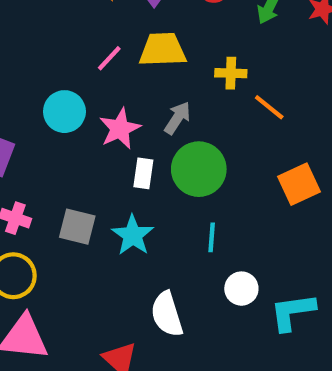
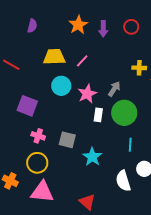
yellow trapezoid: (163, 50) -> (54, 57), moved
cyan star: (133, 235) -> (92, 157), moved
white semicircle: (167, 314) -> (123, 181), moved

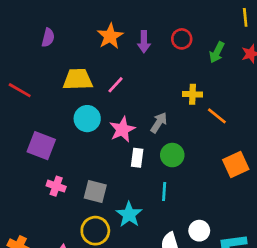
green circle: (124, 113) -> (172, 155), size x0.7
cyan line: (130, 145) -> (164, 192), moved
yellow circle: (37, 163) -> (95, 231), moved

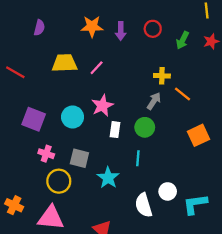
orange star: (110, 36) -> (92, 26), turned 30
cyan circle: (87, 119) -> (73, 117), moved
gray arrow: (159, 123) -> (154, 101), moved
yellow circle: (95, 231) -> (59, 181), moved

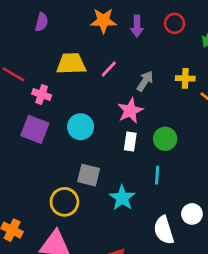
gray arrow: (154, 101) -> (145, 81), moved
pink star: (102, 106) -> (130, 111), moved
pink cross: (46, 154) -> (42, 95), moved

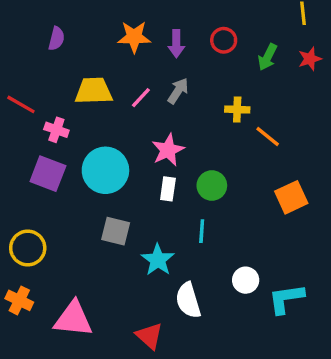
gray arrow: (145, 81) -> (178, 91), moved
cyan circle: (81, 127) -> (105, 170), size x1.4
yellow circle: (64, 202) -> (28, 248), moved
white semicircle: (164, 230) -> (188, 300), moved

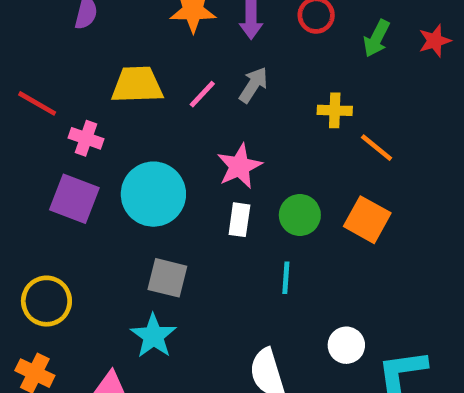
orange square: (291, 197) -> (367, 220), moved, turned -36
cyan star: (158, 260) -> (153, 336), moved

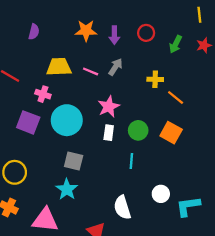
pink line: (202, 94) -> (91, 71), turned 70
pink cross: (86, 138) -> (43, 94), moved

